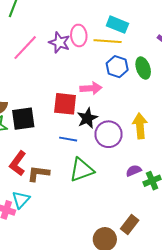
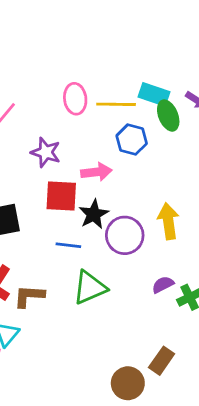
cyan rectangle: (117, 25) -> (154, 94), moved
purple star: (59, 42) -> (46, 152), moved
green ellipse: (143, 68) -> (168, 116), moved

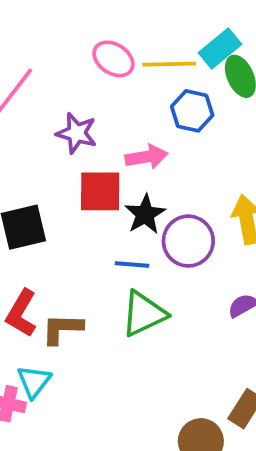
cyan rectangle: (154, 94) -> (220, 49), turned -56
pink ellipse: (75, 99) -> (113, 59), turned -48
blue line: (68, 245) -> (132, 265), moved

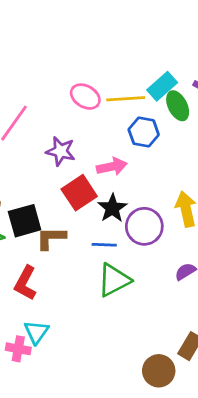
red square: (100, 191) -> (79, 193), turned -32
brown L-shape: (62, 329) -> (51, 238), moved

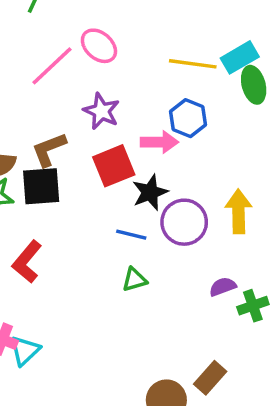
pink ellipse: (85, 97) -> (99, 46), moved
blue hexagon: (144, 132) -> (188, 118), moved
brown L-shape: (51, 238) -> (49, 149), moved, turned -32
green triangle: (114, 280) -> (134, 280), size x0.6
cyan triangle: (36, 332) -> (25, 350), moved

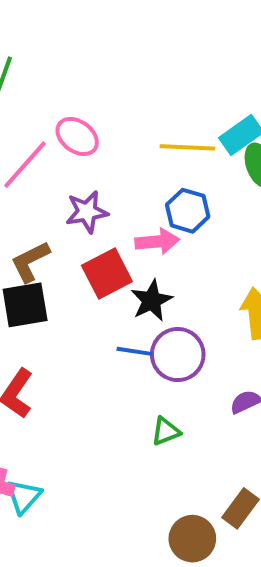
purple star: (101, 111) -> (87, 212), turned -30
purple circle: (184, 222) -> (178, 355), moved
green triangle: (134, 280) -> (166, 431), moved

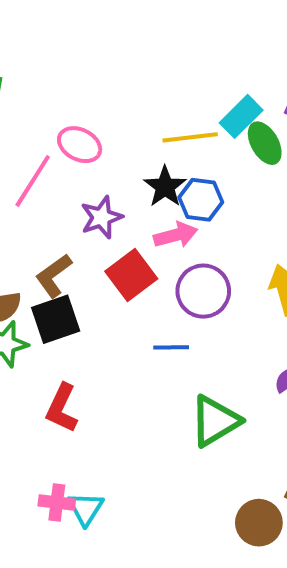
black star: (152, 300) -> (165, 187), moved
purple circle: (178, 355) -> (203, 291), moved
green triangle: (166, 431) -> (215, 421), size x1.8

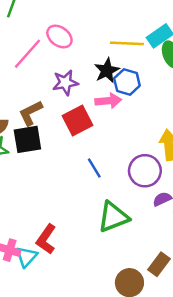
purple circle: (203, 291) -> (145, 171), moved
blue line: (171, 347) -> (94, 168), turned 50
red L-shape: (62, 408) -> (46, 239), moved

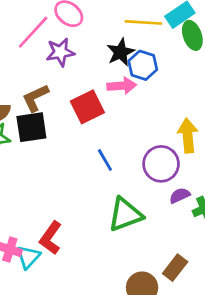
purple star: (65, 83) -> (60, 52), moved

